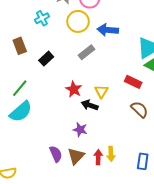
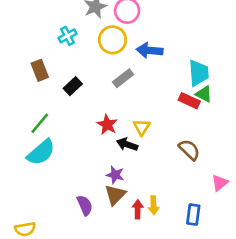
red rectangle: (133, 82) -> (189, 101), moved
brown triangle: (76, 156) -> (115, 195), moved

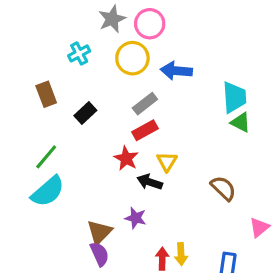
red rectangle: (189, 101) -> (145, 130), moved, turned -54
brown triangle: (115, 195) -> (100, 232), moved

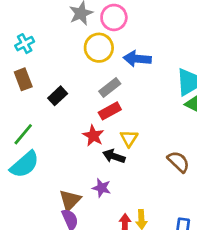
cyan cross: (79, 53) -> (25, 44), moved

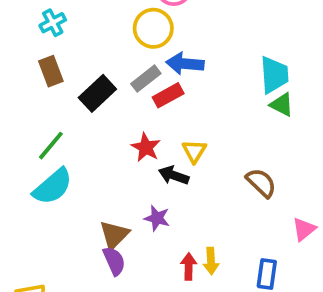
blue arrow: (137, 59) -> (185, 64), moved
gray rectangle: (110, 88) -> (146, 79), moved
black rectangle: (58, 96) -> (97, 93), size x1.4
red rectangle: (110, 111) -> (168, 95), moved

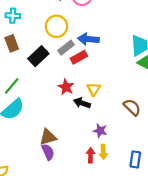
cyan cross: (53, 23) -> (13, 16), turned 32
yellow circle: (153, 28) -> (56, 26), moved
purple star: (157, 218) -> (100, 131), moved
brown triangle: (114, 235) -> (48, 137), turned 30

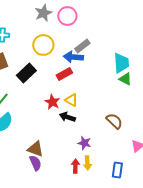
gray rectangle: (66, 48) -> (82, 46), moved
yellow triangle: (94, 89) -> (71, 100), moved, turned -32
brown triangle: (48, 137) -> (35, 149), turned 36

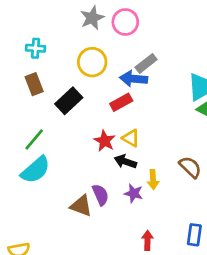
purple star: (84, 143) -> (134, 193), moved
purple semicircle: (35, 163) -> (100, 195), moved
yellow arrow: (87, 163) -> (153, 180), moved
red arrow: (75, 166) -> (147, 240), moved

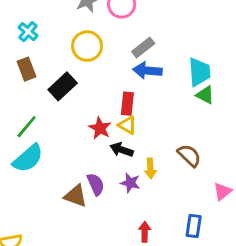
cyan cross: (36, 48) -> (28, 32), turned 36
blue arrow: (134, 79) -> (148, 71), moved
red rectangle: (121, 102) -> (127, 104), moved, turned -55

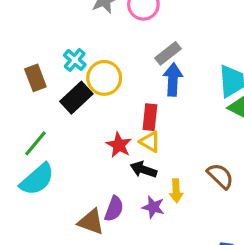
cyan cross: (28, 32) -> (75, 60), moved
yellow circle: (87, 46) -> (104, 78), moved
blue arrow: (148, 71) -> (173, 80), turned 88
purple semicircle: (96, 184) -> (114, 209), turned 45

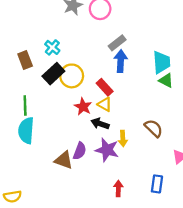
yellow circle: (104, 78) -> (72, 76), moved
red rectangle: (150, 117) -> (105, 87), turned -48
green line: (35, 143) -> (25, 105), turned -42
cyan semicircle: (37, 179) -> (26, 131), turned 135
purple star: (153, 207) -> (107, 150), size x1.5

